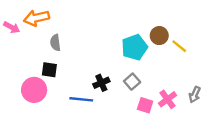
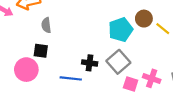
gray square: (132, 82) -> (118, 62), size x1.5
black cross: (101, 83) -> (90, 63), turned 32
pink cross: (167, 99) -> (152, 78), turned -35

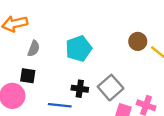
gray semicircle: (46, 25) -> (34, 49), turned -152
cyan pentagon: (121, 30) -> (79, 49), moved

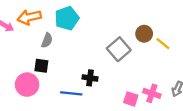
cyan pentagon: (79, 49) -> (67, 18), moved
gray square: (111, 88) -> (119, 49), moved

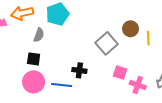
yellow line: (163, 44) -> (148, 38), turned 48
pink circle: (27, 85) -> (34, 82), moved
pink square: (131, 99) -> (120, 73), moved

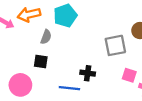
gray square: (107, 43) -> (115, 45), turned 30
pink circle: (34, 82) -> (20, 85), moved

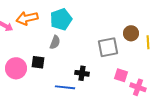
gray semicircle: (46, 37) -> (55, 42), moved
pink circle: (20, 85) -> (16, 68), moved

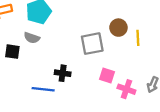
gray semicircle: (55, 42) -> (32, 38), turned 88
black square: (38, 62) -> (12, 52), moved

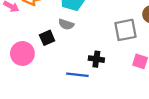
black square: (12, 52) -> (47, 38), turned -32

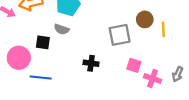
black square: (47, 38) -> (43, 42), turned 32
blue line: (77, 75) -> (41, 77), moved

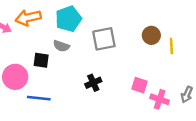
gray square: (120, 35) -> (104, 39), moved
black cross: (91, 63) -> (93, 83), turned -32

